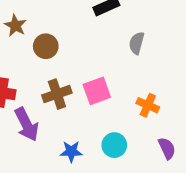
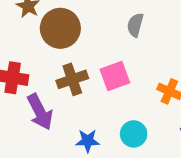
gray semicircle: (137, 43) -> (135, 25), moved
brown circle: (46, 46) -> (60, 28), size x1.5

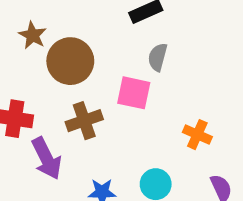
pink square: (115, 76) -> (134, 93), moved, turned 32

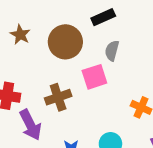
brown circle: (70, 61) -> (65, 42), moved
pink square: (134, 93) -> (94, 77), turned -30

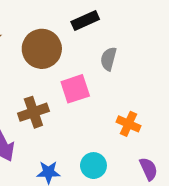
gray semicircle: (112, 51) -> (108, 59), moved

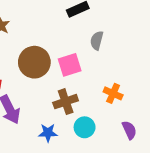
brown circle: (42, 49) -> (34, 62), moved
brown cross: (33, 112) -> (66, 102), moved

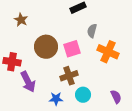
orange cross: (113, 93) -> (108, 52), moved, size x1.5

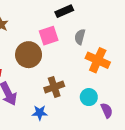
pink square: (72, 49) -> (49, 36), moved
cyan circle: (83, 95) -> (89, 97), moved

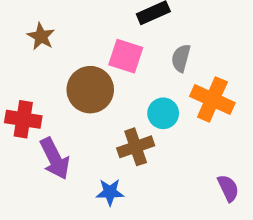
pink square: (49, 36) -> (126, 56), turned 36
cyan circle: (89, 97) -> (163, 113), moved

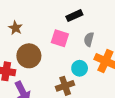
brown circle: (90, 90) -> (29, 56), moved

